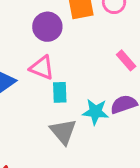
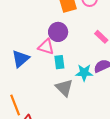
purple circle: (47, 27) -> (58, 32), moved

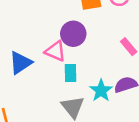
cyan star: (84, 73) -> (101, 91), turned 30

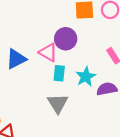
cyan star: (101, 91) -> (86, 77), moved

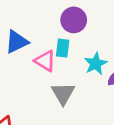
pink triangle: (48, 52) -> (45, 61), moved
cyan rectangle: (59, 73) -> (63, 48), moved

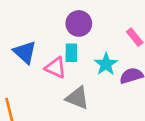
blue triangle: (17, 42) -> (25, 52), turned -45
gray triangle: (63, 93) -> (77, 98), turned -30

